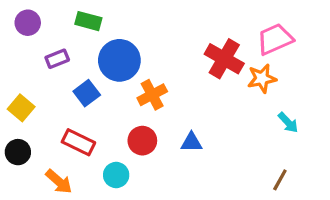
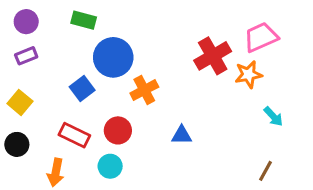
purple rectangle: (57, 59) -> (26, 56), moved
red cross: (224, 59) -> (213, 56), turned 30
red circle: (142, 141) -> (118, 130), moved
orange arrow: (59, 182) -> (56, 172), turned 60

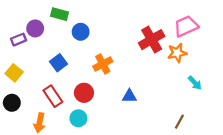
purple circle: (26, 22) -> (35, 28), moved
blue circle: (113, 57) -> (81, 32), moved, size x0.6
red rectangle: (74, 135) -> (53, 96), turned 30
brown line: (266, 171) -> (179, 122), moved

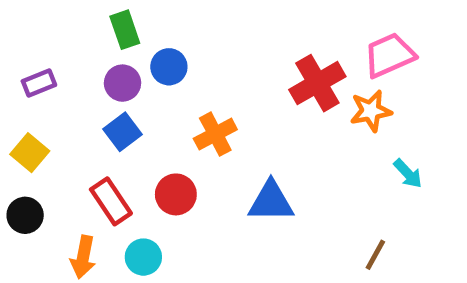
green rectangle: (60, 14) -> (125, 30), turned 56
purple circle: (35, 28) -> (123, 83), moved
blue triangle: (129, 96) -> (271, 201), size x1.5
cyan circle: (78, 118) -> (143, 257), moved

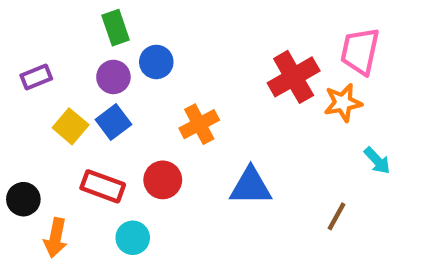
pink trapezoid: (389, 55) -> (360, 51), turned -54
yellow square: (30, 153) -> (71, 126), moved
red rectangle: (111, 201) -> (103, 186), turned -36
brown line: (375, 255) -> (336, 216), moved
orange arrow: (83, 257) -> (56, 238), moved

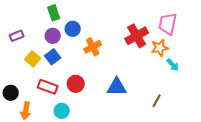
orange cross: (199, 124) -> (93, 47), moved
cyan arrow: (377, 161) -> (173, 65), moved

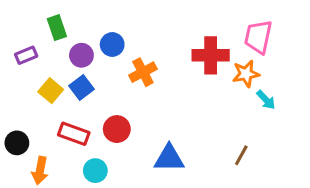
green rectangle: (54, 13) -> (57, 28), moved
red cross: (137, 36) -> (211, 55), turned 30
blue triangle: (117, 87) -> (169, 158), moved

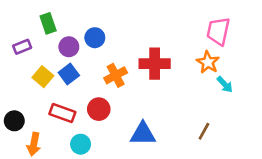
red cross: (211, 55) -> (155, 64), moved
orange cross: (143, 72) -> (116, 75), moved
orange star: (246, 74) -> (208, 62), turned -30

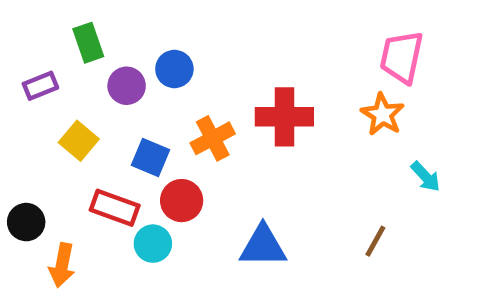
blue square: (69, 74) -> (150, 157), moved, turned -30
cyan arrow: (225, 84) -> (426, 177), moved
cyan circle: (81, 144) -> (153, 244), moved

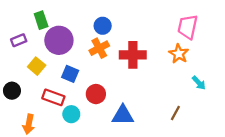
blue circle: (174, 69) -> (103, 26), moved
purple circle: (127, 86) -> (59, 40), size x1.6
orange cross: (213, 138) -> (99, 48), moved
red circle: (182, 201) -> (96, 94), moved
black circle: (26, 222) -> (12, 91), moved

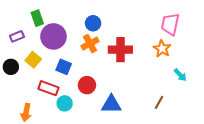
black circle: (12, 91) -> (11, 67), moved

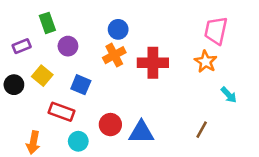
purple circle: (53, 36) -> (68, 46), size x0.6
red circle: (87, 85) -> (110, 125), moved
cyan circle: (65, 103) -> (78, 141), moved

